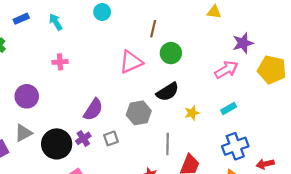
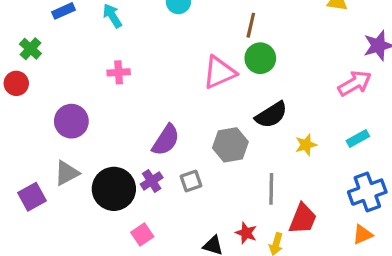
green circle: (171, 53) -> (260, 58), moved

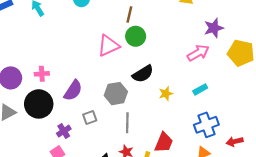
pink cross: (119, 72) -> (42, 74), moved
purple cross: (152, 181) -> (64, 131), moved
black circle: (114, 189) -> (39, 104), moved
gray line: (271, 189) -> (127, 123), moved

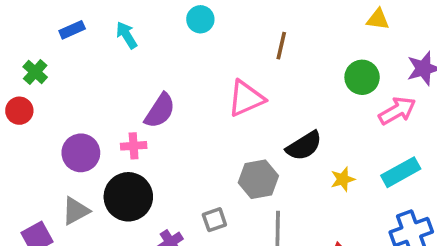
green circle: (136, 36) -> (362, 77), moved
cyan rectangle: (200, 89) -> (401, 172), size x1.5
purple semicircle: (73, 90) -> (160, 111), moved

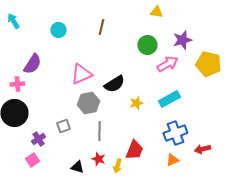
cyan circle: (200, 19) -> (58, 30), moved
pink triangle: (246, 98) -> (81, 74), moved

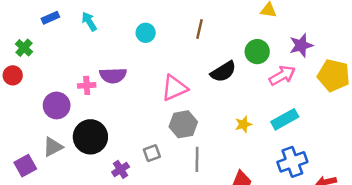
purple semicircle: (32, 64) -> (113, 75), turned 55
pink cross: (17, 84) -> (87, 85), moved
black semicircle: (114, 84) -> (223, 72), moved

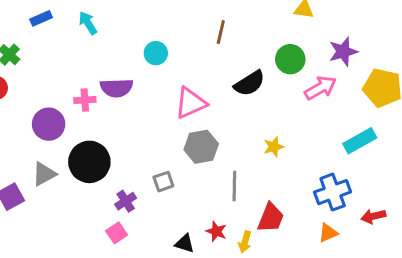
cyan circle: (146, 33) -> (156, 53), moved
cyan rectangle: (285, 119) -> (360, 141), moved
gray line: (197, 159) -> (234, 186), moved

